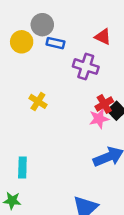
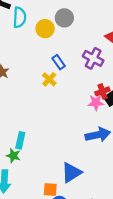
blue rectangle: (55, 43) -> (59, 62), moved, turned 32
cyan rectangle: (22, 167) -> (20, 140), moved

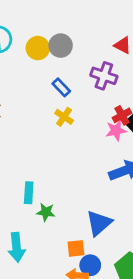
gray circle: (64, 18) -> (61, 46), moved
yellow cross: (49, 79) -> (64, 117), moved
green star: (13, 156) -> (46, 212), moved

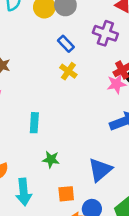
cyan rectangle: (29, 193) -> (34, 123), moved
orange square: (76, 248) -> (66, 194), moved

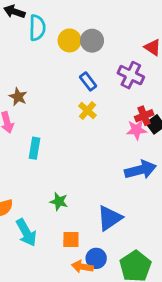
cyan rectangle: (34, 123) -> (35, 148), moved
cyan arrow: (24, 192) -> (26, 232), turned -30

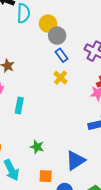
gray circle: (92, 41) -> (57, 36), moved

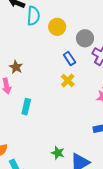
gray circle: (57, 36) -> (85, 38), moved
green star: (37, 147) -> (58, 153), moved

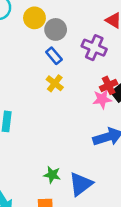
gray circle: (85, 38) -> (56, 29), moved

